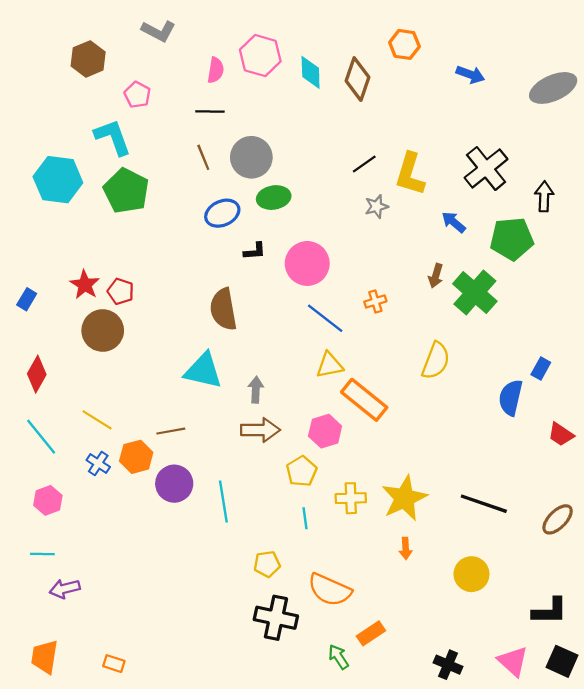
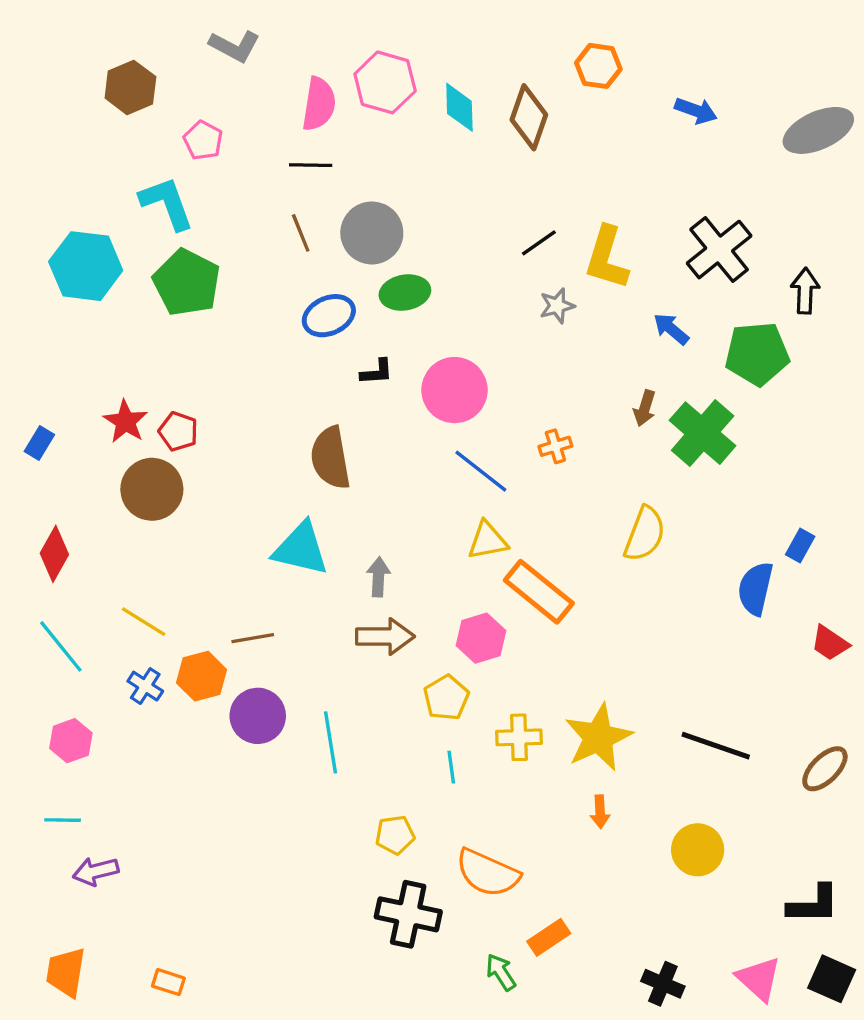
pink semicircle: (216, 70) -> (319, 104), size x1.4

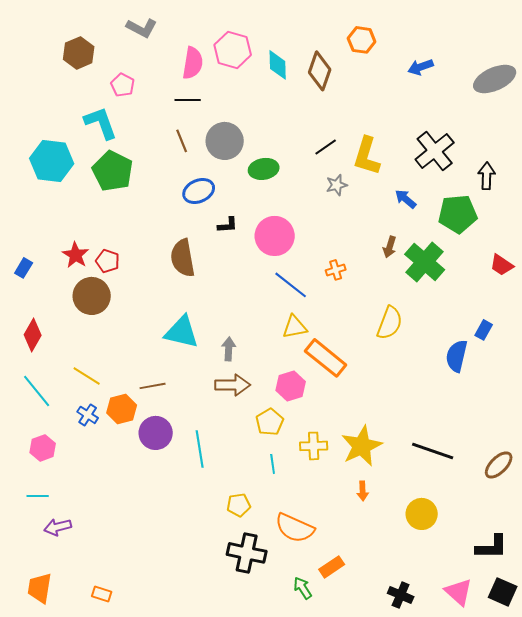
blue arrow: (696, 111) -> (421, 67), turned 140
green ellipse: (405, 293) -> (264, 169), moved
brown semicircle: (330, 458) -> (183, 258), moved
red trapezoid: (830, 643) -> (502, 265), moved

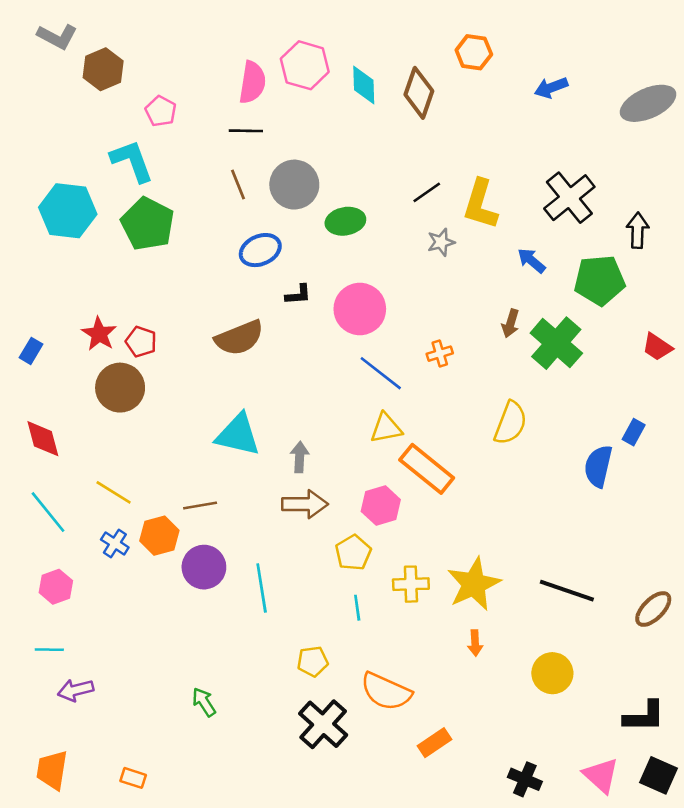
gray L-shape: (142, 28) -> (57, 37), moved
brown semicircle: (183, 258) -> (239, 338), turned -102
red diamond: (33, 335) -> (43, 439), turned -44
black cross: (247, 553) -> (323, 724), turned 30
green arrow: (303, 588) -> (204, 702), moved

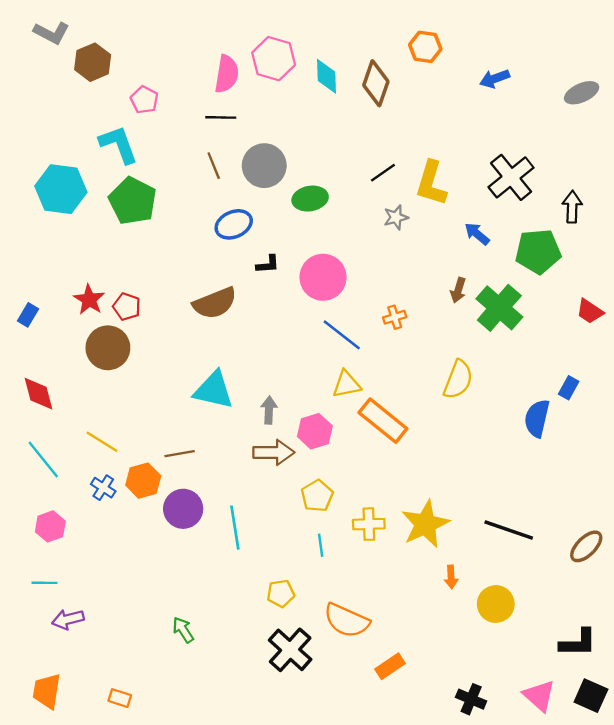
gray ellipse: (648, 103) -> (582, 93), size x0.7
pink hexagon: (381, 505) -> (315, 431), moved
orange arrow: (475, 643) -> (451, 577), moved

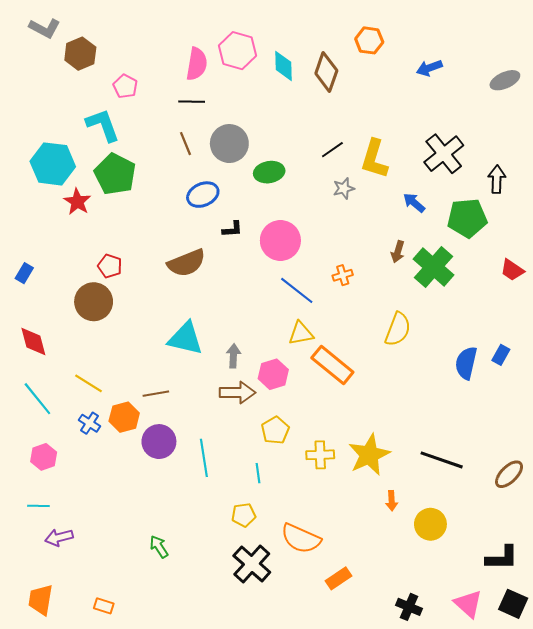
red star: (89, 300) -> (77, 202), moved
blue rectangle: (569, 388) -> (501, 355), moved
cyan line: (321, 545) -> (258, 473), moved

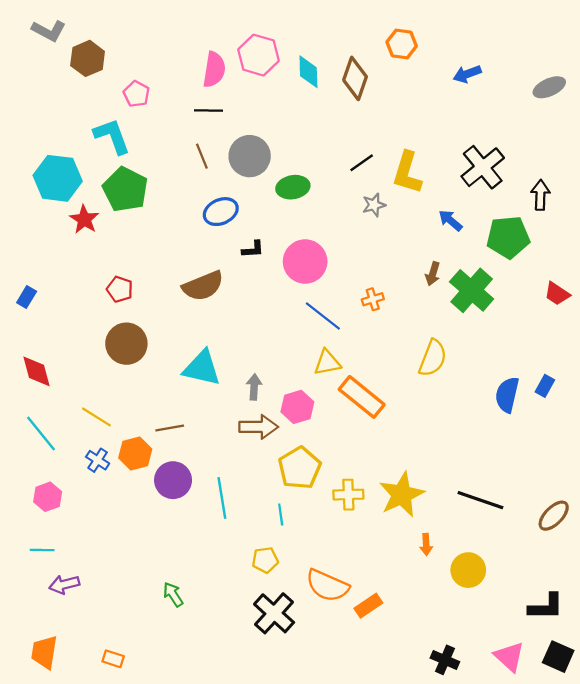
brown circle: (94, 302) -> (126, 344), moved
yellow pentagon: (275, 430) -> (300, 468), size x1.4
orange rectangle: (339, 578) -> (368, 606), moved

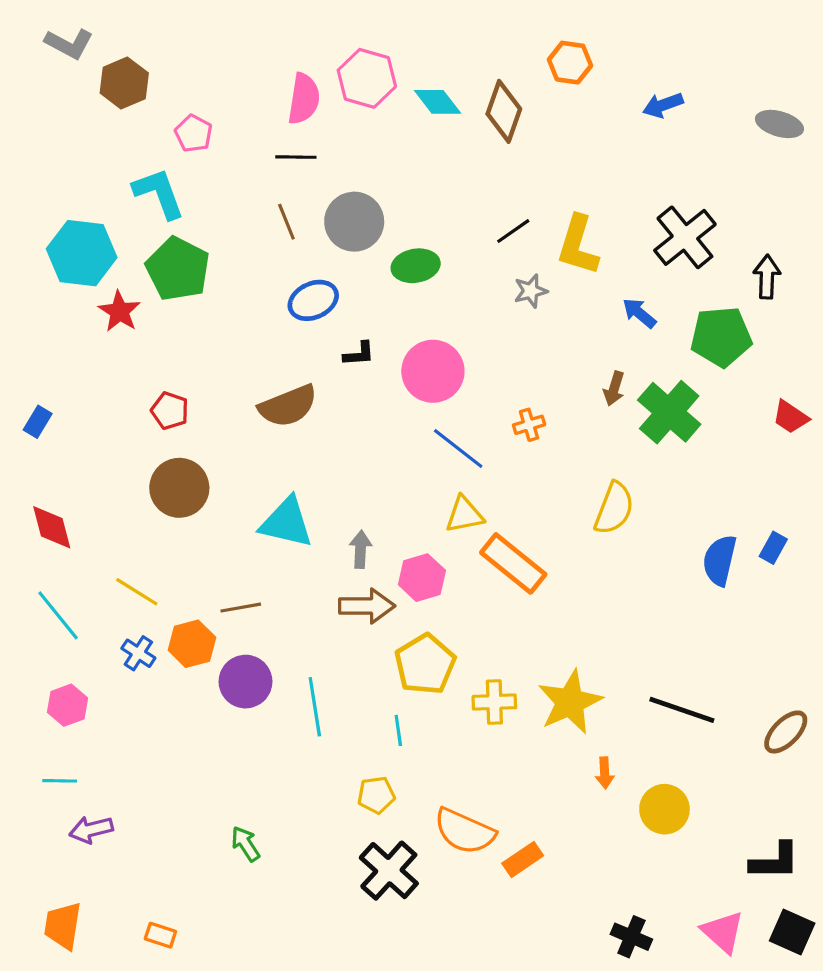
cyan diamond: (308, 72) -> (438, 102), turned -36
gray ellipse: (549, 87) -> (779, 124), turned 40

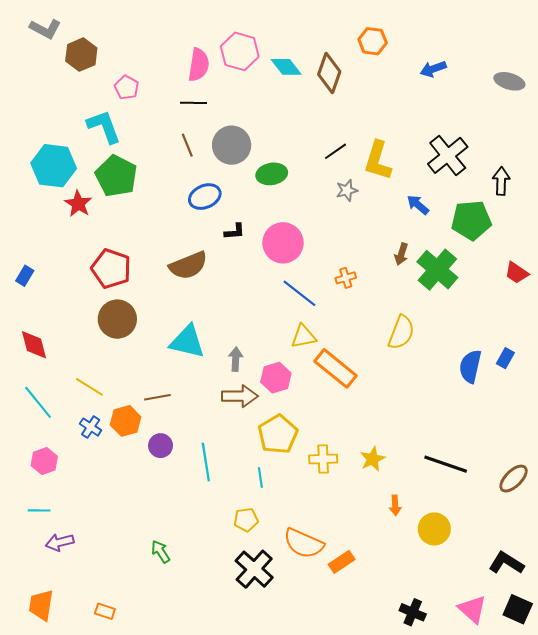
red pentagon: (170, 411) -> (111, 269), size x1.6
purple circle: (246, 682) -> (161, 446), size x0.7
yellow star: (570, 702) -> (373, 459), size x0.6
black L-shape: (775, 861) -> (506, 563), turned -148

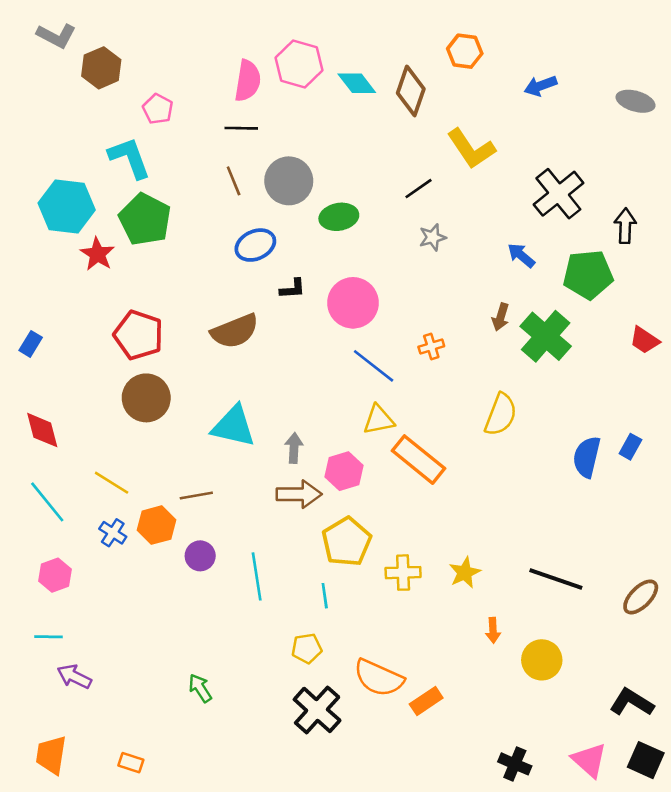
yellow L-shape: (378, 161) -> (471, 149), moved, turned -51
purple arrow: (60, 542) -> (74, 677), turned 40

